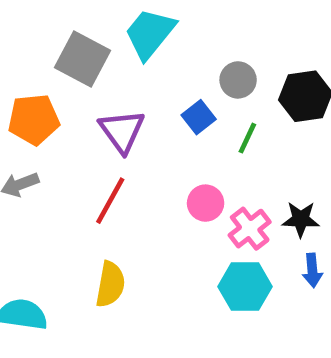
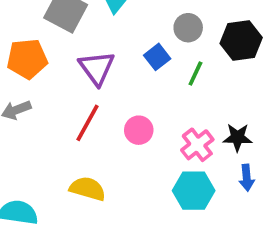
pink circle: (206, 203) -> (139, 130), moved
yellow semicircle: (110, 284) -> (88, 189), turned -84

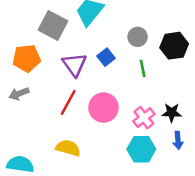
blue square: (157, 57) -> (106, 57), moved
green line: (195, 73) -> (143, 68), turned -36
pink circle: (139, 130) -> (103, 108), size x1.5

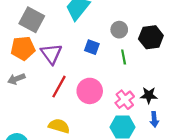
gray square: (53, 26) -> (32, 20), moved
blue square: (106, 57) -> (92, 47), turned -32
purple triangle: (74, 65) -> (51, 54), moved

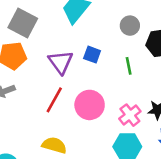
gray circle: (119, 30) -> (130, 26), moved
purple triangle: (51, 54) -> (61, 62), moved

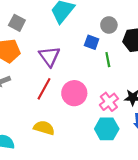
gray square: (23, 23) -> (17, 23), size x0.7
blue square: (92, 55) -> (92, 42), moved

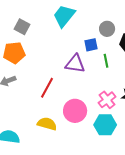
blue square: (92, 42) -> (91, 45), turned -32
purple triangle: (49, 56) -> (75, 64), moved, turned -45
pink circle: (74, 93) -> (75, 111), moved

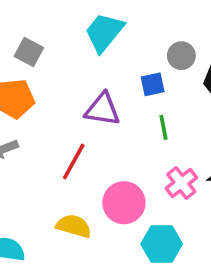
green line: (106, 61) -> (163, 127), moved
purple triangle: (75, 64) -> (102, 109), moved
cyan hexagon: (105, 125) -> (162, 244), moved

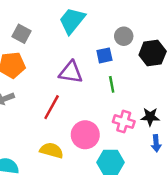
pink cross: (181, 183) -> (124, 122), turned -35

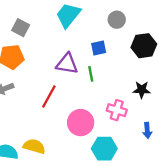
gray circle: (124, 36) -> (117, 20), moved
green line: (112, 84) -> (91, 74), moved
black star: (150, 117) -> (142, 90), moved
yellow semicircle: (52, 150) -> (34, 146), moved

